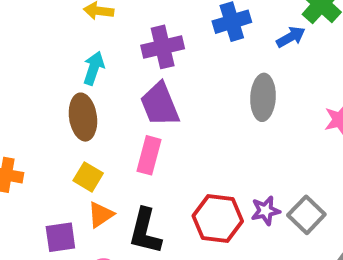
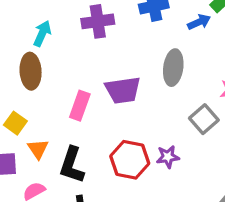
purple trapezoid: (160, 104) -> (123, 90), moved, turned -81
yellow square: (88, 177) -> (15, 123), moved
orange triangle: (101, 215) -> (38, 149), turned -35
gray square: (306, 215) -> (204, 119), moved

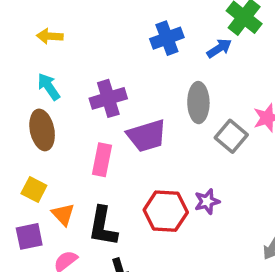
purple cross: (98, 21) -> (108, 98), moved
cyan arrow: (42, 33) -> (49, 87), turned -50
gray square: (204, 119) -> (231, 136), moved

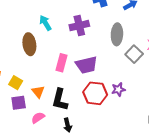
cyan arrow: (49, 87) -> (45, 23), moved
purple cross: (108, 98) -> (79, 26), moved
purple trapezoid: (147, 136) -> (86, 65), moved
yellow square: (34, 190) -> (16, 83), moved

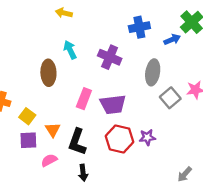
purple cross: (79, 26) -> (110, 57), turned 30

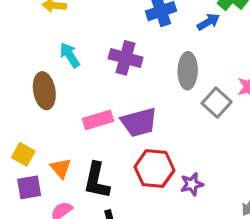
pink rectangle: (84, 99) -> (98, 120), turned 60
purple star: (147, 137) -> (192, 184), moved

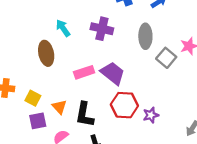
purple trapezoid: (139, 122) -> (113, 73), turned -125

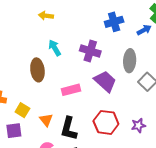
purple trapezoid: (113, 73) -> (105, 81), moved
purple star: (151, 115) -> (138, 125), moved
purple square: (38, 121) -> (14, 131), moved

